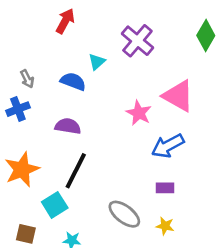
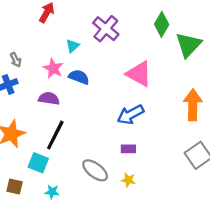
blue semicircle: (73, 81) -> (79, 77), moved
pink star: (139, 113) -> (53, 68), moved
cyan square: (55, 205) -> (38, 163), turned -36

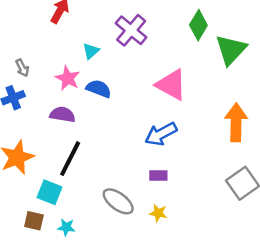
brown square: (15, 186) -> (34, 221), moved

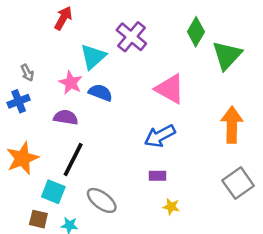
cyan triangle: (91, 51) -> (93, 57), size x1.6
gray ellipse: (118, 201) -> (102, 200), moved
yellow star: (158, 213) -> (171, 207), moved

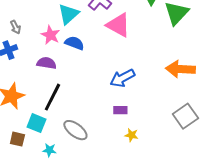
pink triangle: (170, 89) -> (118, 25), moved
orange arrow: (232, 125) -> (180, 69), turned -88
brown square: (38, 219) -> (17, 139), moved

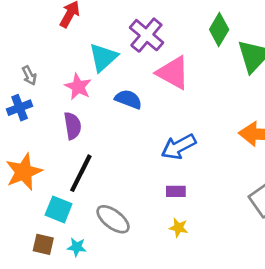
blue semicircle: (74, 43) -> (128, 99), moved
purple semicircle: (46, 63) -> (73, 126), turned 72
yellow star: (131, 135) -> (179, 228), moved
brown square: (17, 139) -> (43, 244), moved

